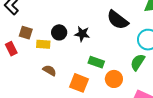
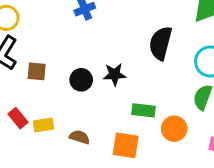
black semicircle: (118, 20) -> (161, 43), turned 80
brown square: (26, 33) -> (37, 71), moved
yellow rectangle: (43, 44) -> (43, 125), moved

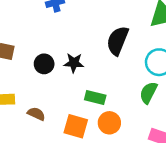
orange circle: (174, 129) -> (109, 123), moved

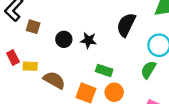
brown semicircle: (36, 114) -> (54, 80), size x1.5

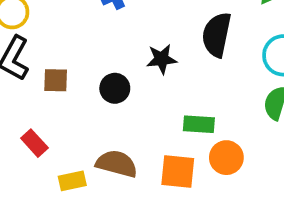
black star: (89, 40) -> (162, 59), moved
yellow rectangle: (30, 66) -> (72, 181), moved

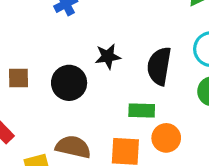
black semicircle: (217, 35) -> (159, 66), moved
black circle: (115, 88) -> (69, 83), size x1.4

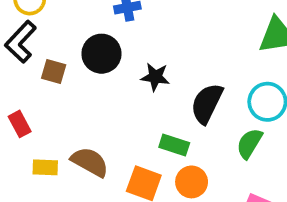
black circle: (69, 83) -> (101, 54), moved

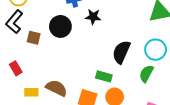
black star: (155, 77) -> (93, 17), moved

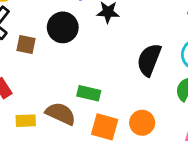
green rectangle: (104, 76) -> (89, 93), moved

